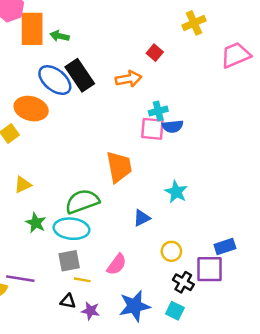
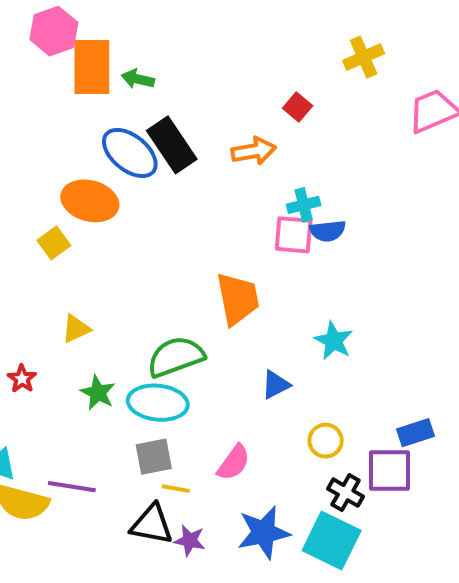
black triangle: (68, 301) -> (152, 525), size x1.6
cyan square: (175, 311) -> (332, 540), size x1.8

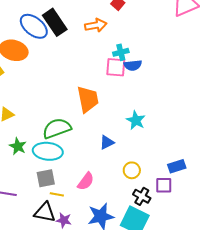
purple square: (389, 471) -> (164, 185), size x0.7

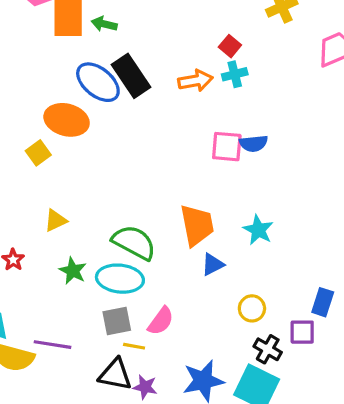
cyan cross: (121, 52) -> (235, 74), moved
orange trapezoid: (88, 99) -> (197, 225), moved
green semicircle: (57, 128) -> (134, 242), turned 48
blue rectangle: (177, 166) -> (323, 302), turned -54
pink semicircle: (86, 181) -> (161, 321), moved

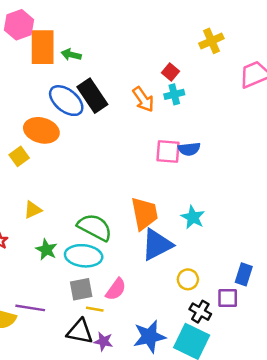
orange arrow: (195, 81) -> (143, 99), turned 65
blue triangle: (213, 264) -> (157, 245), size x1.8

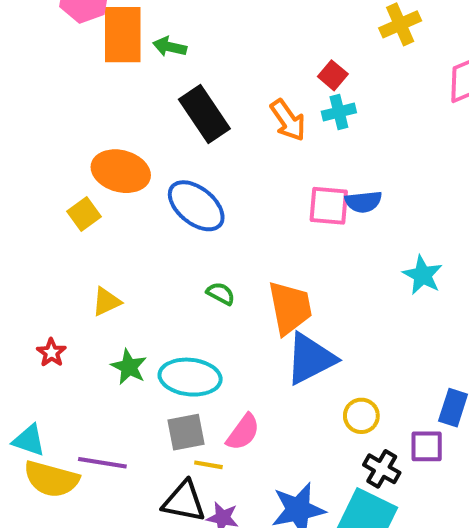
blue ellipse: (66, 101) -> (196, 206), moved
cyan star: (193, 217) -> (423, 275), moved
green semicircle: (95, 227) -> (221, 293), moved, size x0.5

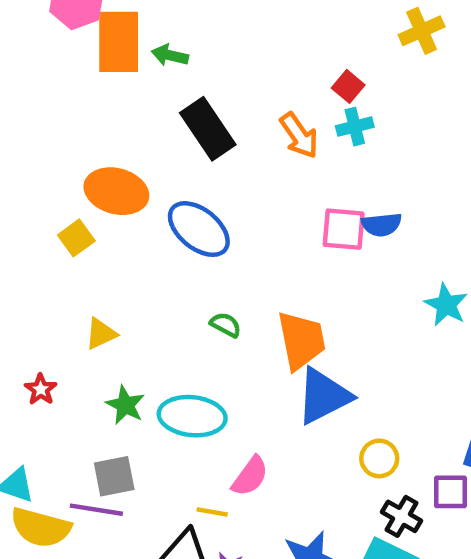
gray square: (186, 432) -> (114, 476), moved

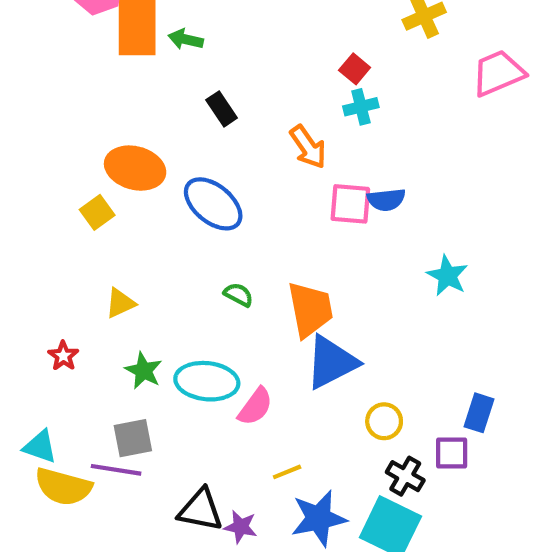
black rectangle: (208, 129) -> (222, 109), size x0.6
orange arrow: (299, 135) -> (308, 147), moved
pink semicircle: (250, 476) -> (255, 407), moved
yellow line: (212, 512) -> (287, 472), moved, turned -32

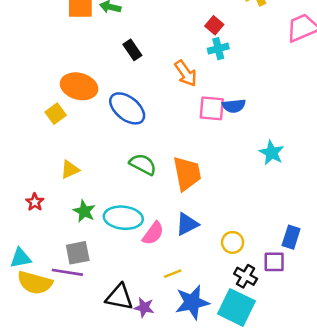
green semicircle: (238, 295) -> (143, 164), size x1.5
blue triangle: (331, 362) -> (187, 224), moved, size x0.7
cyan triangle: (40, 447) -> (21, 258), turned -30

